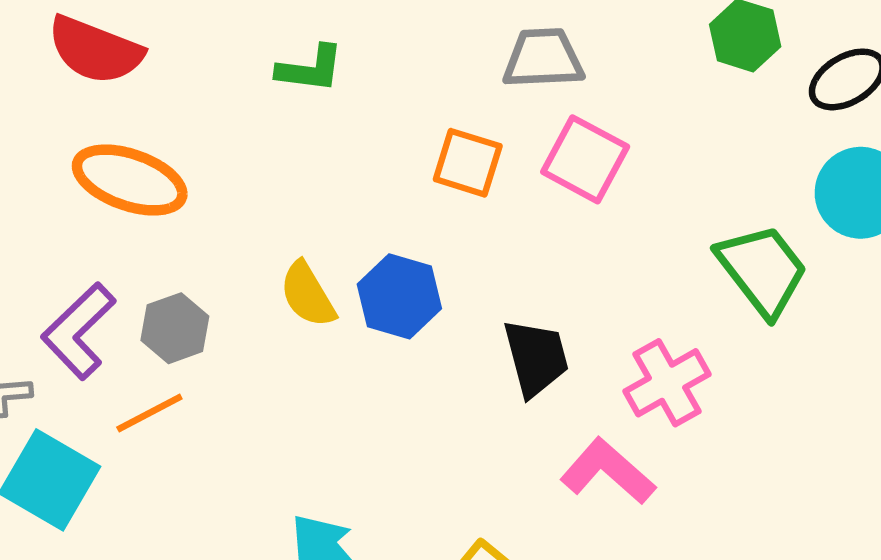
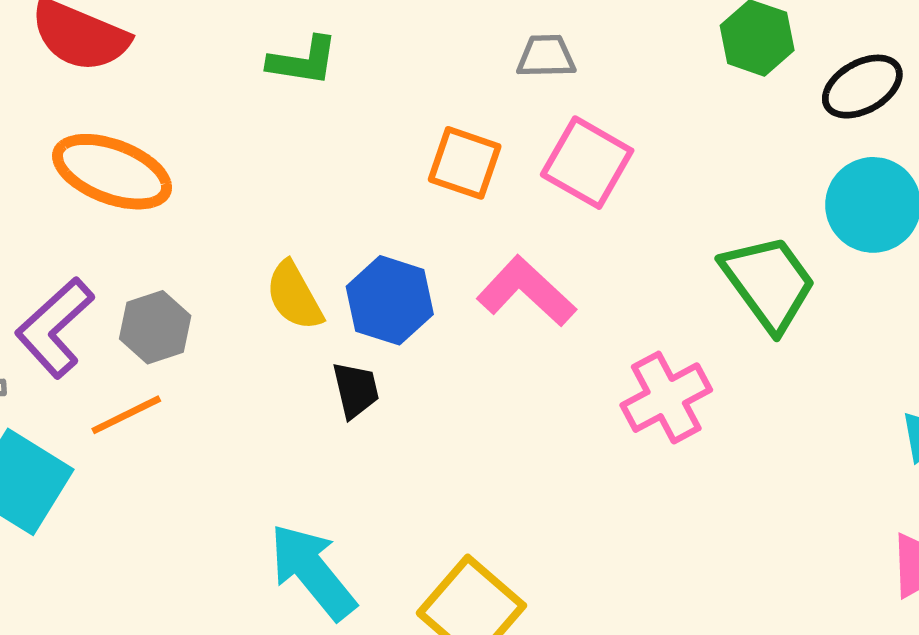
gray trapezoid: (543, 58) -> (546, 56), size x0.7
black trapezoid: (536, 358) -> (356, 390), moved, size x0.7
pink L-shape: (608, 471) -> (526, 291), moved

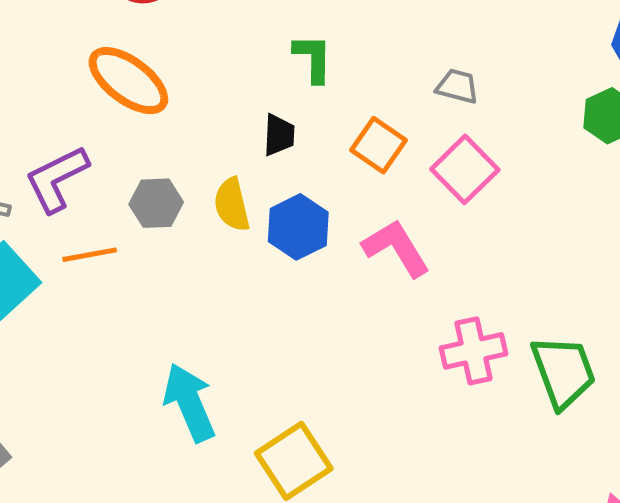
green L-shape: (303, 61) -> (313, 58), moved, turned -114
green trapezoid: (769, 283) -> (563, 372), moved
gray hexagon: (155, 327) -> (156, 203), moved
black trapezoid: (356, 390) -> (279, 135), moved

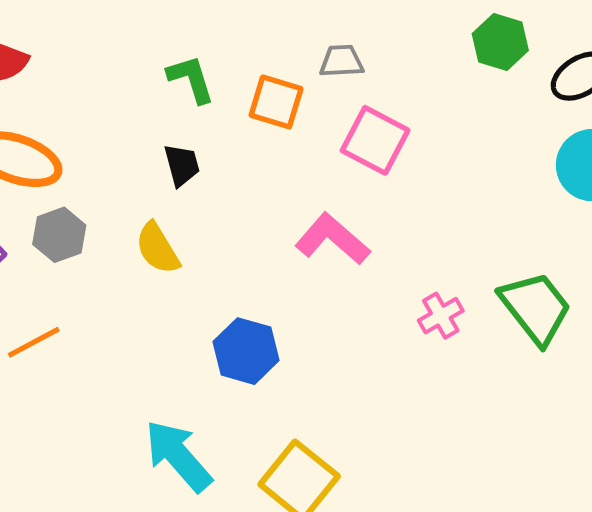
orange square: (379, 145) -> (276, 102), moved
gray hexagon: (156, 203) -> (59, 235), moved
blue hexagon: (298, 227) -> (246, 351), moved
pink cross: (474, 351) -> (441, 316), size x0.7

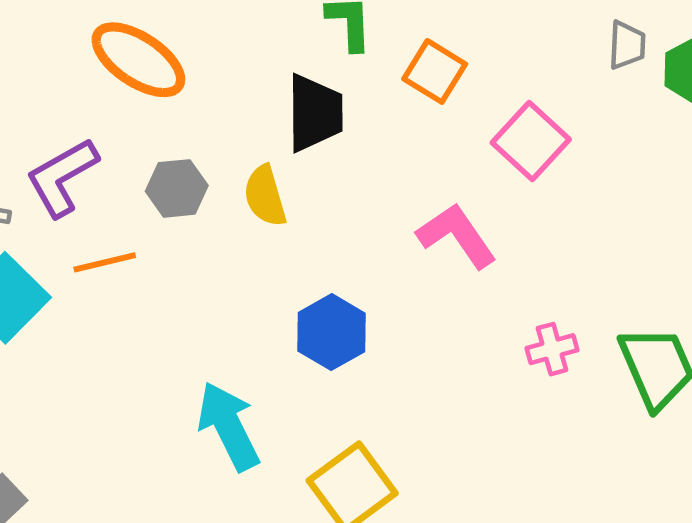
gray trapezoid: (342, 61) -> (627, 45), moved, turned 81
black trapezoid: (182, 165) -> (315, 113), size x1.6
gray hexagon: (59, 235) -> (177, 188), moved

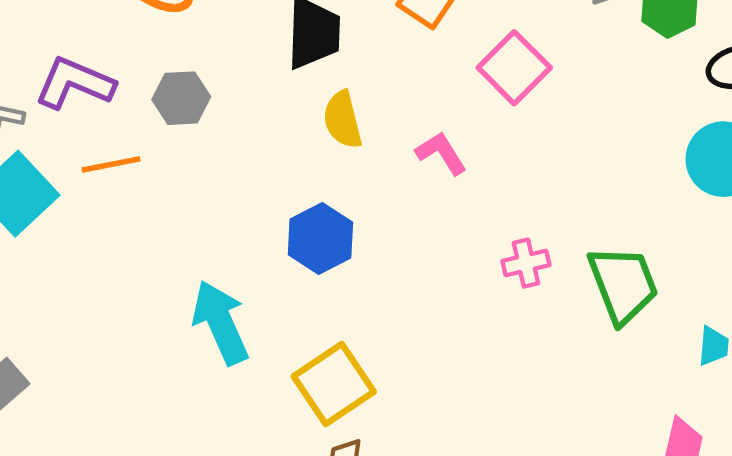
purple L-shape: (62, 177) -> (75, 83), turned 50
yellow semicircle: (265, 196) -> (343, 120), moved
pink L-shape: (457, 236) -> (441, 153), size x0.7

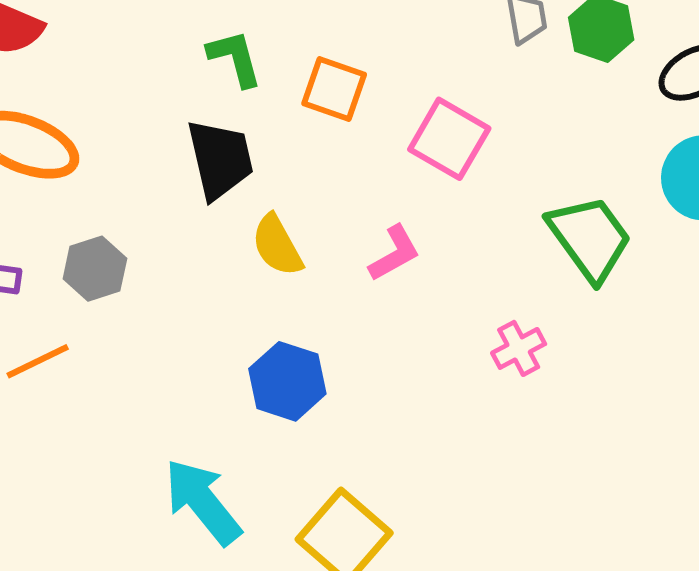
pink L-shape: (441, 153) -> (394, 253), turned 108
green trapezoid: (623, 284) -> (590, 238), moved

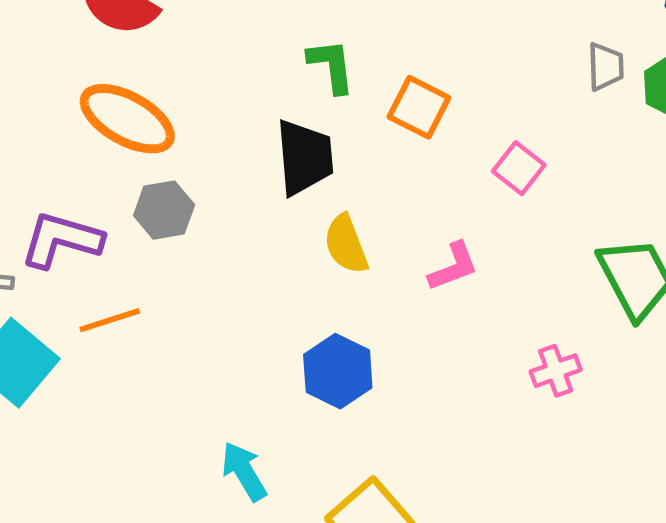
pink square: (449, 139) -> (519, 168), size x0.7
gray hexagon: (95, 269) -> (164, 210), moved
cyan arrow: (203, 502) -> (244, 471), size x0.7

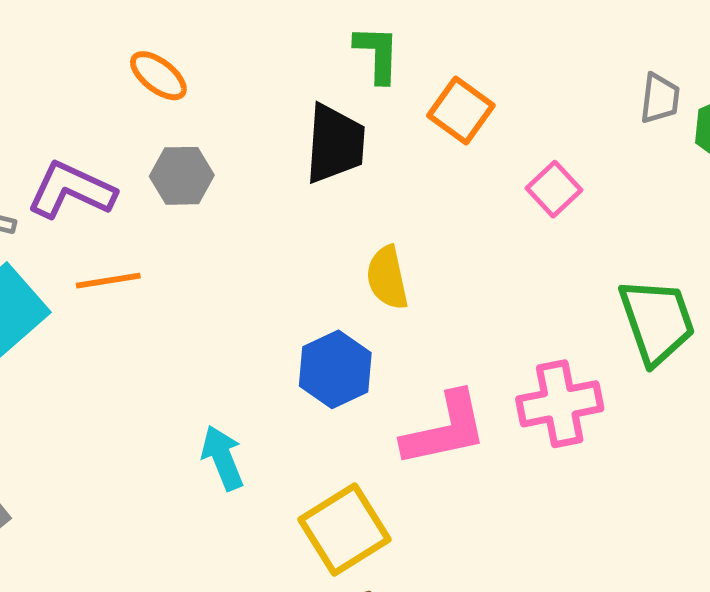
orange ellipse: (127, 119) -> (158, 76), size x0.6
yellow semicircle: (346, 244) -> (387, 278), moved
pink L-shape: (453, 267) -> (445, 429), moved, size x1.6
pink cross: (556, 371) -> (560, 404), size x1.6

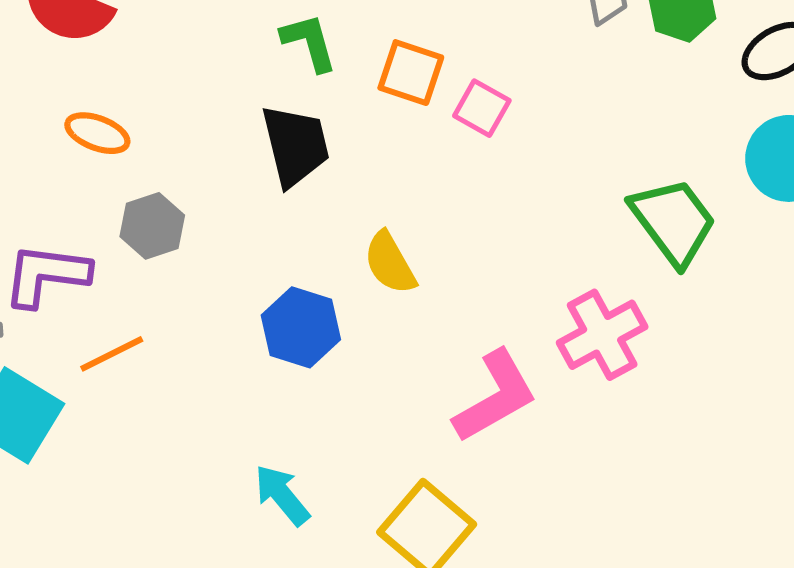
pink square: (554, 189) -> (482, 108), moved
blue hexagon: (335, 369) -> (301, 327), moved

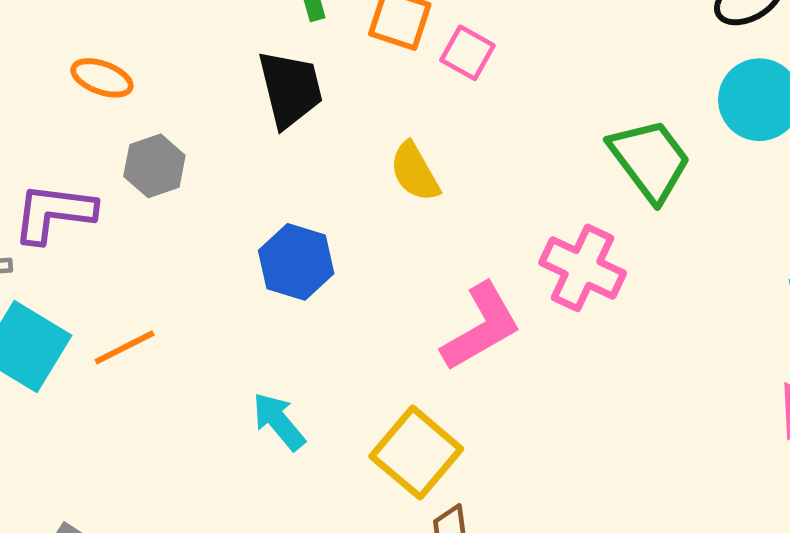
yellow semicircle: (390, 263) -> (415, 172), moved
pink cross: (602, 335) -> (583, 268), turned -36
orange line: (112, 354) -> (125, 347), moved

